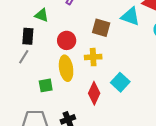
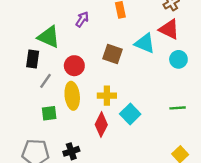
green triangle: (42, 15) -> (49, 37), size x1.5
gray line: (24, 57) -> (45, 81), moved
yellow cross: (93, 57) -> (107, 96), moved

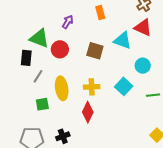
cyan circle: (178, 59) -> (143, 66), moved
red circle: (74, 66) -> (60, 49), moved
cyan square: (130, 114) -> (124, 86), moved

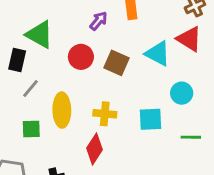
purple arrow: (68, 22) -> (98, 21), moved
red circle: (60, 49) -> (81, 57), moved
cyan square: (124, 86) -> (151, 119), turned 36

